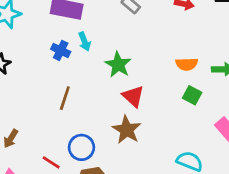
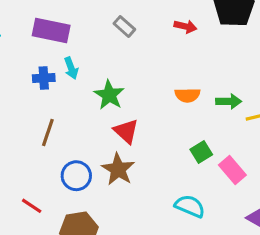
blue cross: (61, 50) -> (44, 78), turned -30
green square: (192, 95) -> (201, 152), moved, turned 30
blue circle: (81, 147) -> (76, 176), moved

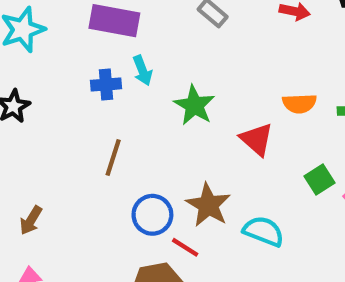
red triangle: (126, 131) -> (257, 139), moved
red line: (32, 206) -> (185, 247), moved
cyan semicircle: (190, 206) -> (264, 231), moved

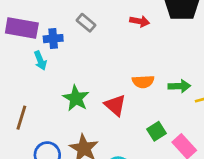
blue cross: (106, 85) -> (53, 39), moved
green star: (194, 105) -> (76, 98), moved

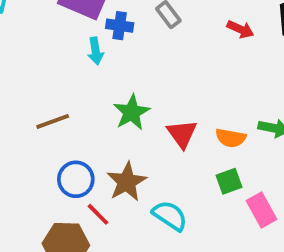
orange semicircle: (143, 82) -> (231, 138), moved
brown line: (21, 118) -> (53, 121), turned 40

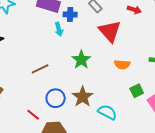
red triangle: (182, 134) -> (110, 31), moved, size x1.4
orange semicircle: (231, 138) -> (122, 64), moved
red line: (98, 214) -> (33, 115), moved

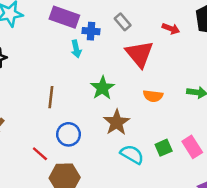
brown line: (40, 69) -> (51, 97), turned -60
green square: (137, 91) -> (164, 148), moved
brown star: (83, 97) -> (117, 122), moved

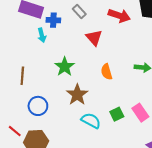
red arrow: (171, 29) -> (119, 16), size x1.5
red triangle: (139, 54) -> (94, 38), size x0.7
orange semicircle: (153, 96) -> (107, 72), turned 70
red line: (40, 154) -> (15, 131), moved

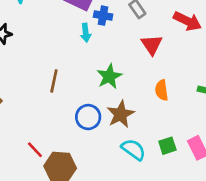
blue circle: (38, 106) -> (88, 117), moved

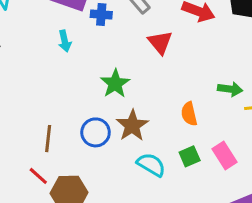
cyan arrow: (86, 33) -> (65, 41), moved
brown line: (54, 81) -> (48, 139), moved
orange semicircle: (162, 90) -> (189, 114), moved

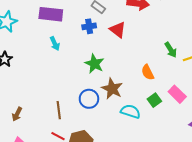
blue cross: (101, 14) -> (89, 26), moved
green arrow: (230, 89) -> (171, 50), turned 63

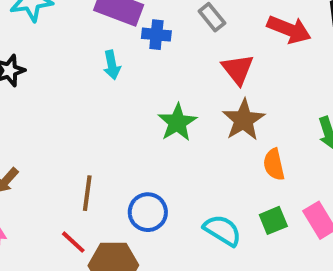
blue cross: (89, 26) -> (156, 35), moved
brown star: (112, 89) -> (244, 120), moved
blue circle: (89, 99) -> (148, 212), moved

